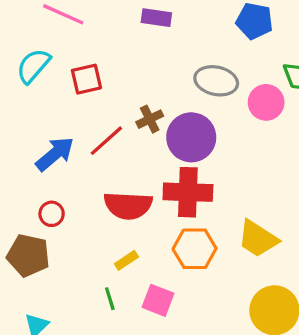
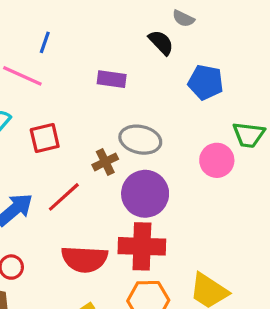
gray ellipse: (216, 81) -> (140, 140), moved
brown cross: (150, 119) -> (105, 162), moved

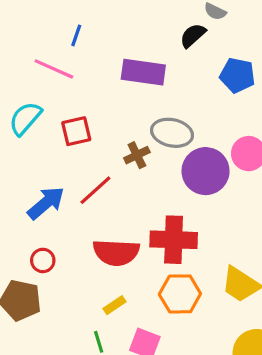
black semicircle: (161, 42) -> (193, 35), turned -88
purple rectangle: (112, 79) -> (143, 72), size x1.5
purple circle: (145, 194) -> (206, 171), moved

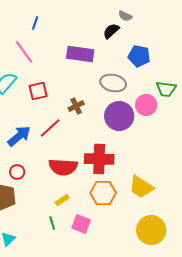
blue line: (76, 35) -> (35, 23), moved
pink line: (54, 69) -> (24, 52), turned 30
gray ellipse: (172, 133) -> (113, 83), moved

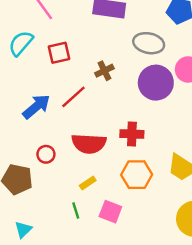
red cross: (99, 159) -> (132, 134), size x0.7
red circle: (17, 172) -> (46, 154), moved

